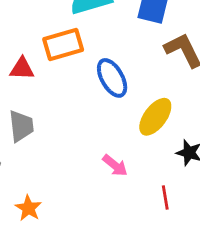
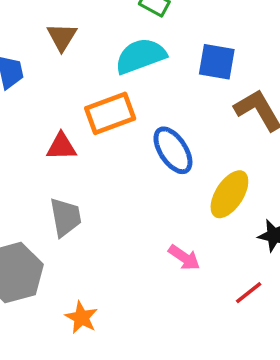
red line: (165, 198) -> (249, 293), turned 65

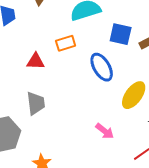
blue square: (217, 62) -> (121, 34), moved
orange rectangle: (110, 113) -> (66, 43), size x0.7

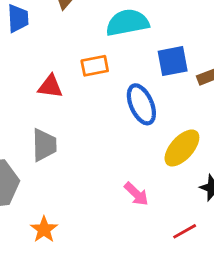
blue square: (121, 34) -> (173, 61), turned -30

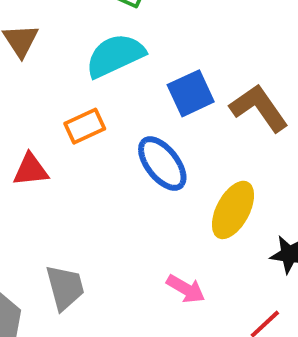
gray trapezoid: (44, 145) -> (65, 288), moved

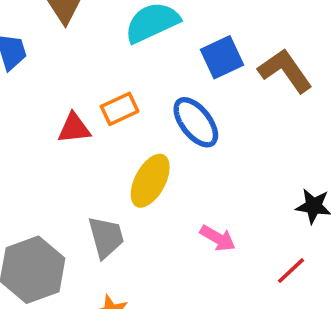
orange rectangle: (85, 126) -> (120, 109), moved
yellow ellipse: (233, 210) -> (150, 181), moved

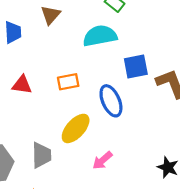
red triangle: (74, 128) -> (22, 85), moved
pink arrow: (218, 238) -> (102, 160), moved, turned 95

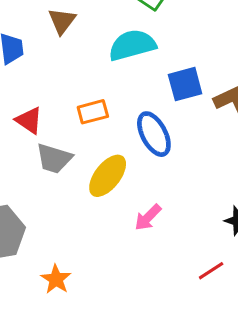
red triangle: (22, 85) -> (29, 120), turned 30
gray trapezoid: (41, 155) -> (54, 158), moved, turned 112

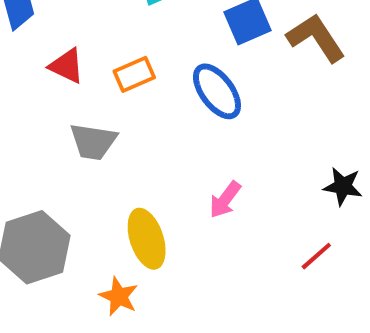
red triangle: (29, 120) -> (67, 66), moved
yellow ellipse: (108, 176) -> (147, 239), moved, turned -48

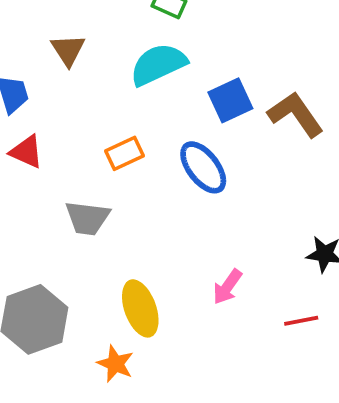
red triangle: (67, 66) -> (26, 152), moved
pink arrow: (225, 200) -> (227, 287), moved
red line: (316, 256) -> (301, 321), turned 32

